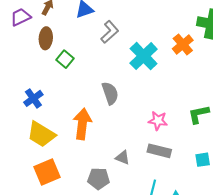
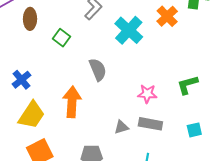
green square: (65, 59) -> (62, 38), moved
yellow trapezoid: (41, 134) -> (32, 115), turned -84
gray triangle: (122, 158) -> (121, 127), moved, turned -35

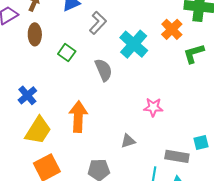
gray semicircle: (98, 70) -> (104, 70), moved
green L-shape: (187, 85) -> (194, 54), moved
gray rectangle: (150, 124) -> (177, 156), moved

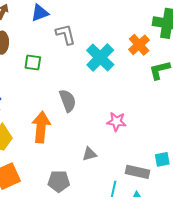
gray L-shape: (98, 23) -> (66, 34), turned -60
green square: (67, 53) -> (33, 63), turned -30
gray semicircle: (104, 70) -> (68, 101), moved

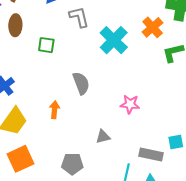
orange arrow: (41, 127) -> (54, 110), size x0.6

